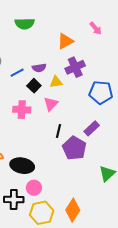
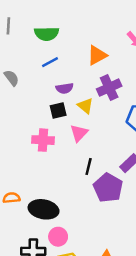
blue line: (17, 73) -> (50, 62), moved
yellow triangle: (56, 82) -> (85, 106), turned 48
black square: (34, 86) -> (58, 111), turned 32

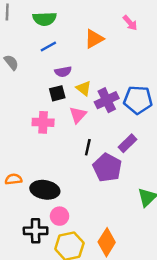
purple cross: (109, 88) -> (107, 100), moved

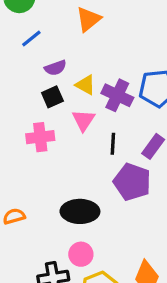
purple cross: (107, 100) -> (117, 95), turned -30
black line: (88, 147) -> (113, 144), moved
black ellipse: (45, 190) -> (80, 211), moved

